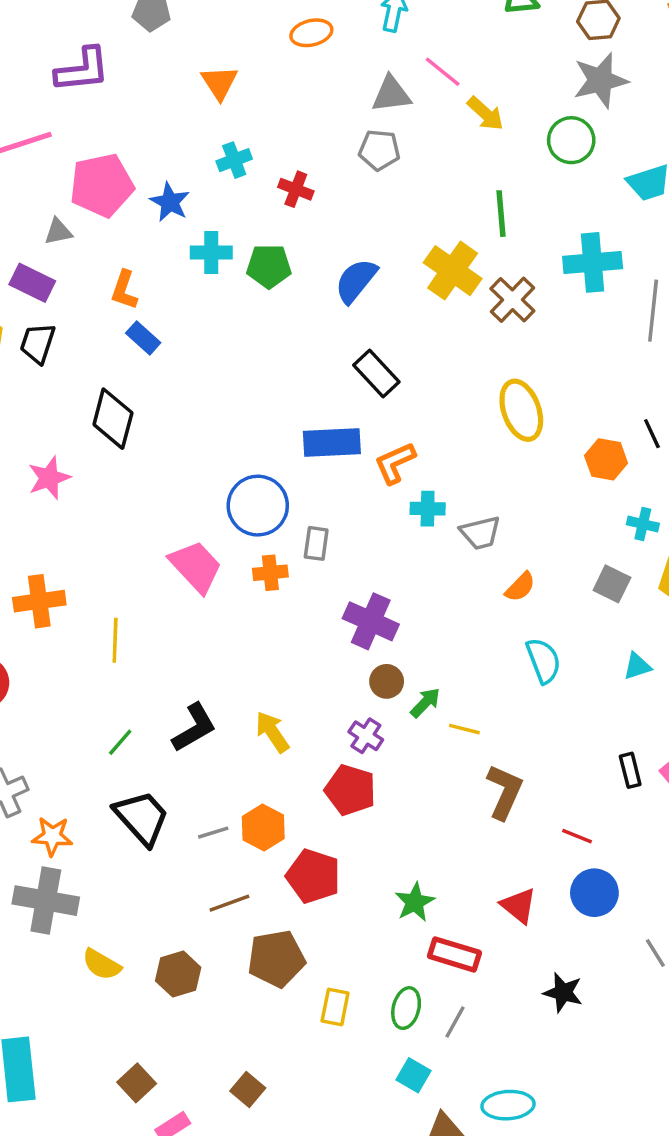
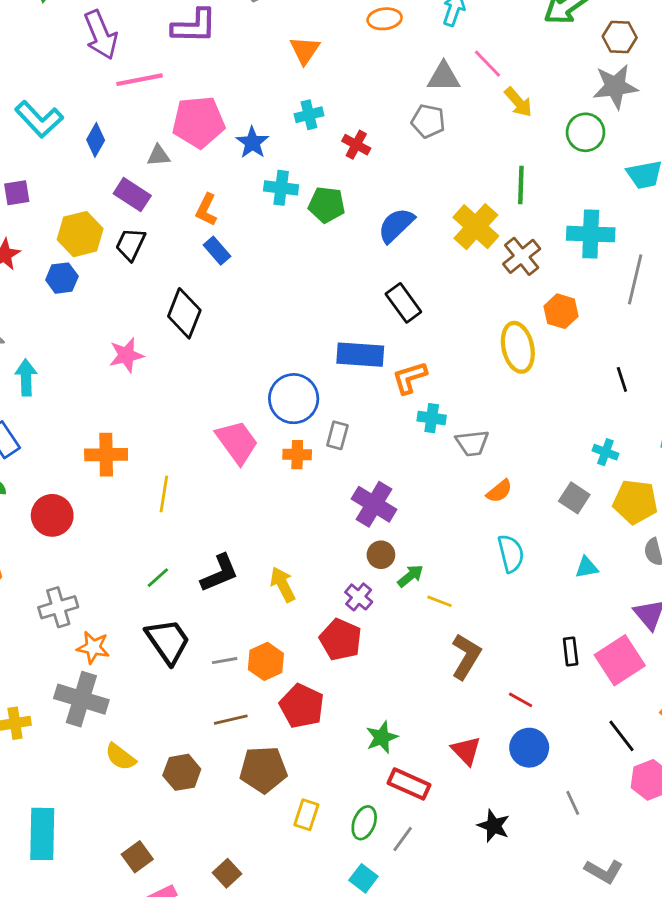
orange hexagon: (606, 459) -> (561, 311), moved

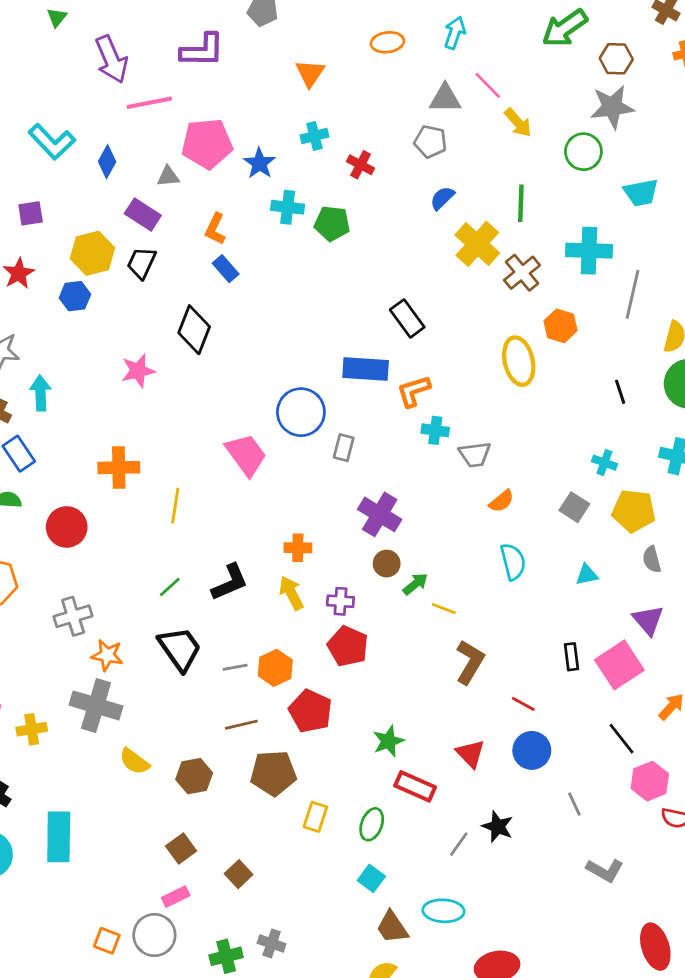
blue semicircle: (396, 225) -> (442, 198), moved, size x0.7
orange cross: (297, 455) -> (298, 548), moved
purple cross: (359, 597) -> (340, 601), moved, turned -36
gray line: (403, 839) -> (459, 844), moved
brown square: (137, 857) -> (181, 849), moved

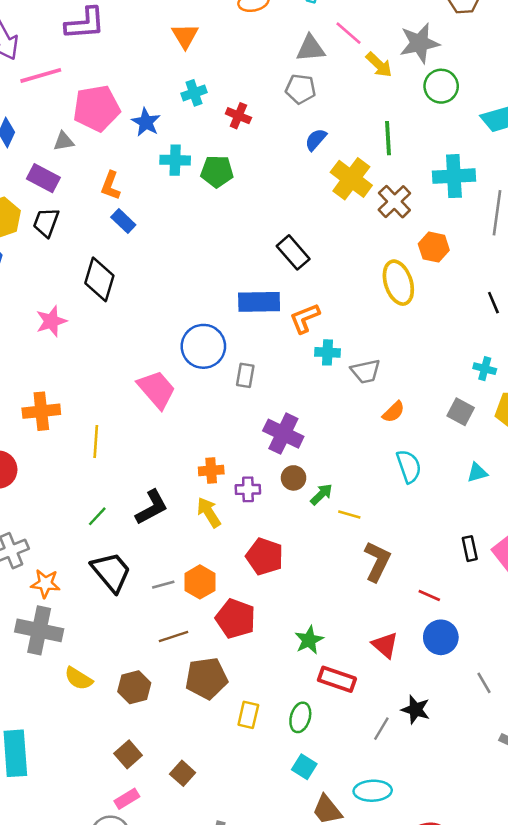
gray star: (612, 107) -> (419, 43), moved
purple cross: (340, 601) -> (248, 489), moved

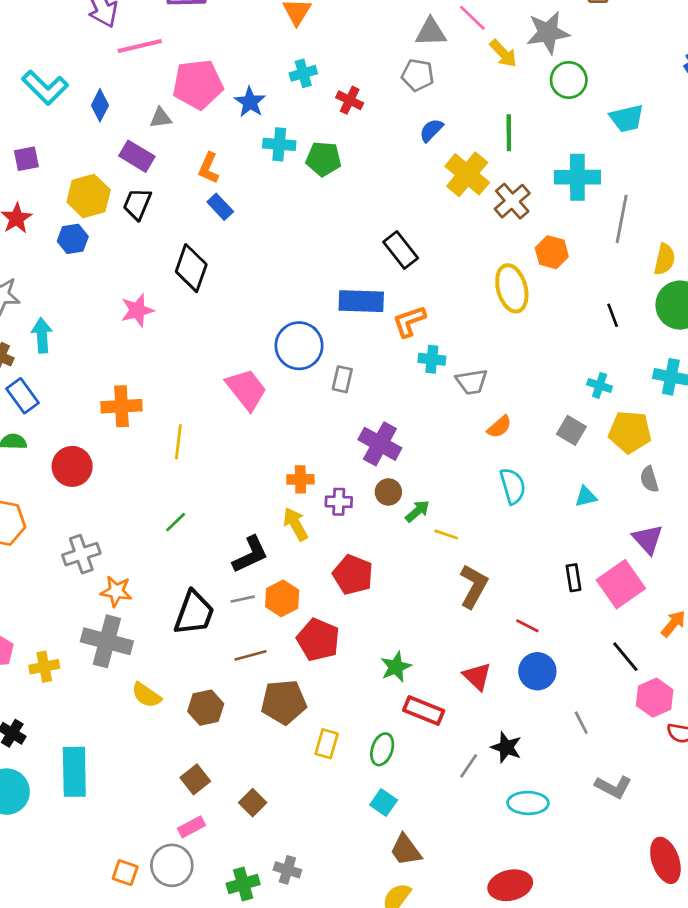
black L-shape: (152, 507) -> (250, 554), moved
black trapezoid: (111, 572) -> (194, 613), moved, turned 57
cyan ellipse: (373, 791) -> (528, 803), moved

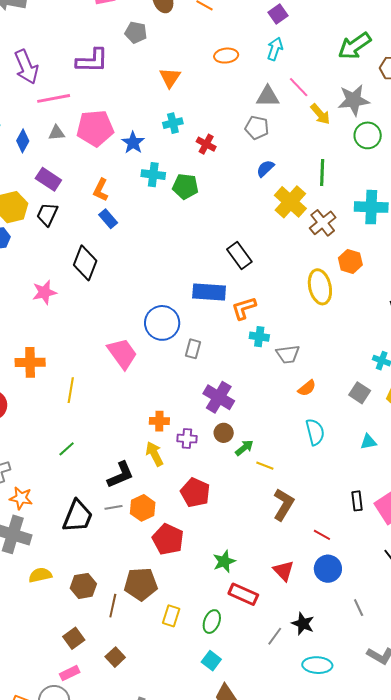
gray triangle: (161, 118) -> (57, 133), moved
brown line: (251, 655) -> (113, 606), moved, turned -65
yellow semicircle: (146, 695) -> (40, 575), turned 130

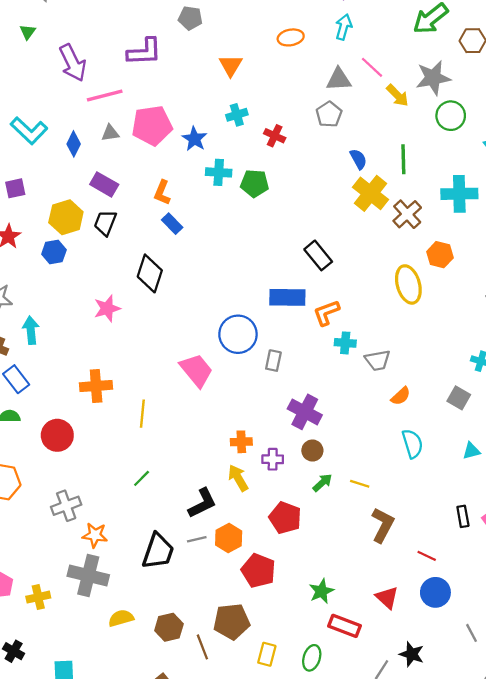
gray pentagon: (257, 128) -> (329, 114), turned 30
blue semicircle: (265, 168) -> (358, 159), moved, turned 108
green arrow: (244, 448) -> (322, 483), moved
brown line: (113, 606) -> (202, 647), turned -30

